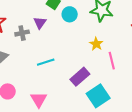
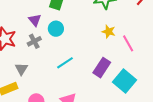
cyan circle: (70, 14) -> (56, 29), moved
purple triangle: (40, 23) -> (35, 20), moved

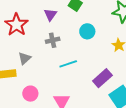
cyan circle: (56, 29) -> (87, 31), moved
gray cross: (34, 41) -> (53, 40), moved

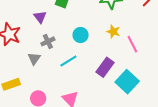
cyan circle: (87, 31) -> (81, 35), moved
gray triangle: (25, 58) -> (34, 59), moved

